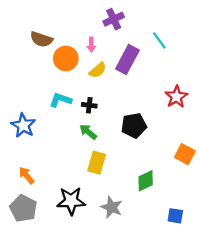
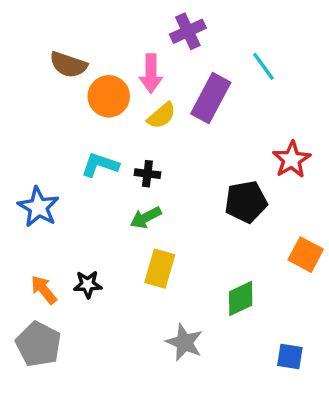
pink arrow: (91, 45) -> (151, 73), size x1.5
black pentagon: (134, 125) -> (246, 202), moved
green arrow: (88, 132) -> (146, 218), turned -66
black star: (71, 201) -> (88, 284), moved, size x0.6

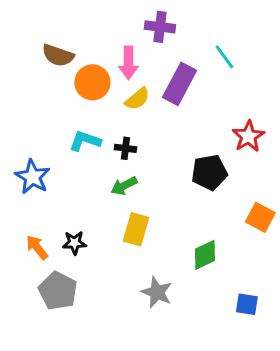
purple cross: (188, 31) -> (160, 27), turned 32
gray pentagon: (38, 344) -> (58, 291), moved

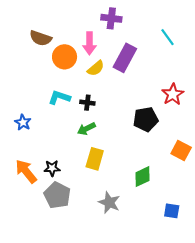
cyan line: (224, 57) -> (168, 37), moved
blue star: (32, 177) -> (23, 122), size x0.7
orange arrow: (37, 247) -> (26, 171), size x1.4
gray pentagon: (58, 291) -> (57, 195), moved

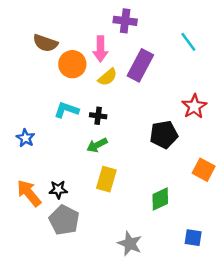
gray star: (109, 203) -> (130, 244), moved

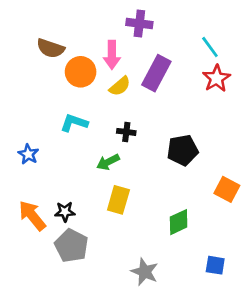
red star: (194, 106) -> (216, 78), moved
black cross: (98, 116) -> (126, 132), moved

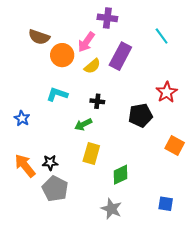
pink arrow: (112, 55) -> (86, 42), turned 35
red star: (216, 78) -> (167, 92), moved
green diamond: (179, 222) -> (120, 175), moved

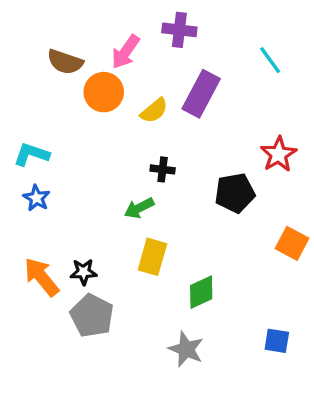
pink arrow: (86, 42) -> (126, 52), moved
cyan L-shape: (57, 94) -> (31, 154), moved

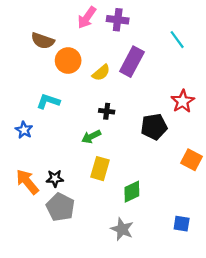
pink arrow: (126, 52) -> (87, 18), moved
cyan L-shape: (31, 154) -> (48, 101), moved

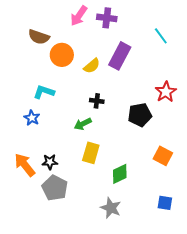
blue star: (24, 130) -> (32, 118), moved
orange square: (191, 160) -> (163, 156), moved

